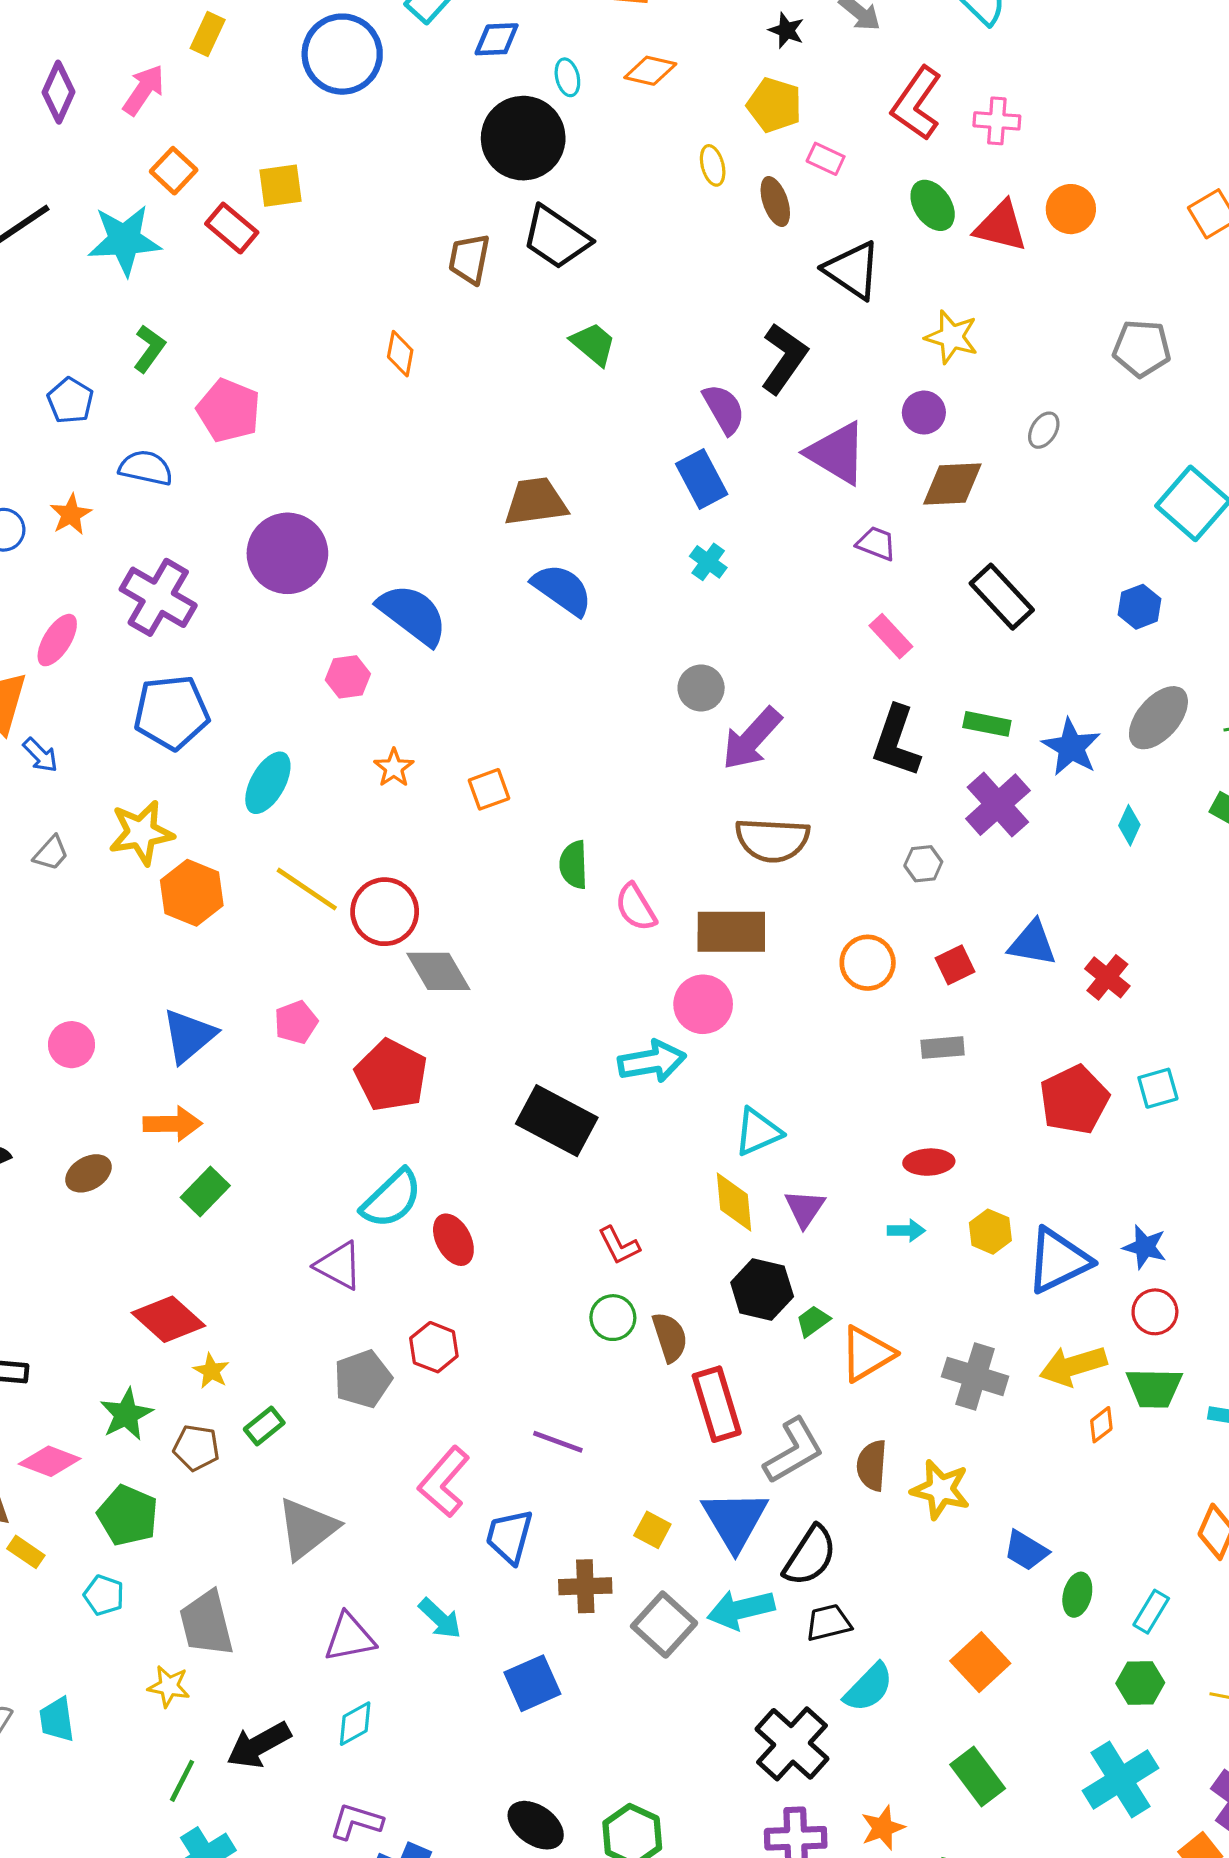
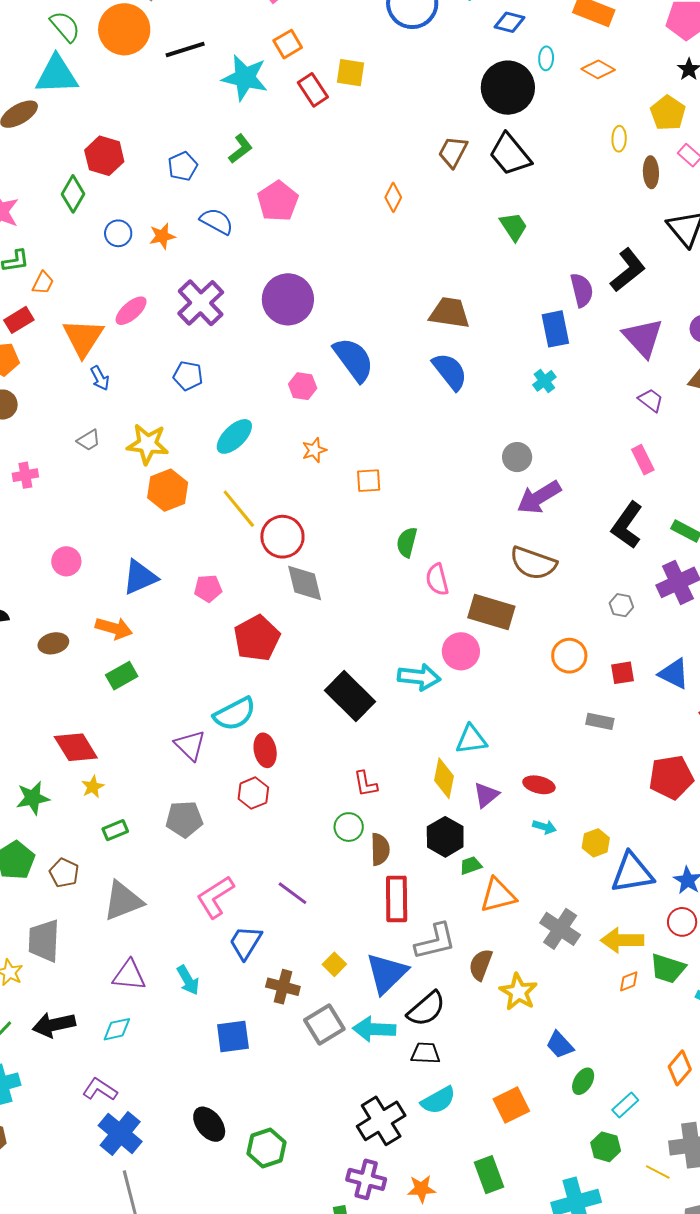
blue pentagon: (171, 712) -> (188, 376), size x0.6
red ellipse: (929, 1162) -> (539, 785), moved
red hexagon: (434, 1347) -> (253, 793), moved
brown pentagon: (196, 1448) -> (64, 873), moved

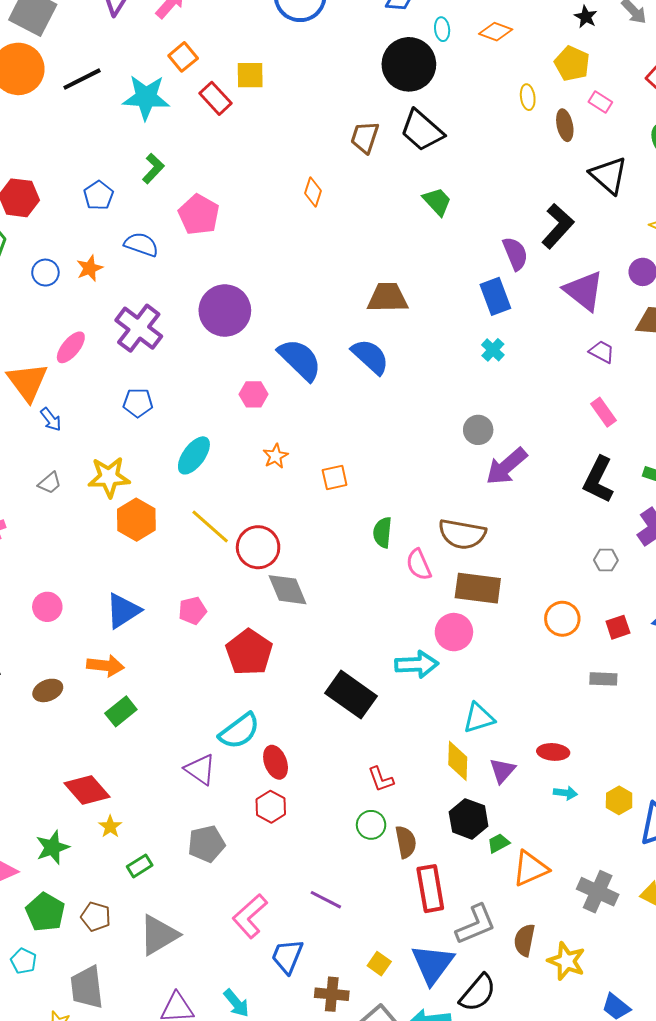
blue semicircle: (450, 371) -> (370, 357), moved
brown semicircle: (533, 563) -> (462, 534), moved

